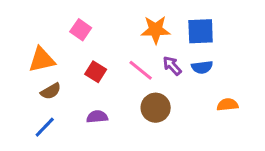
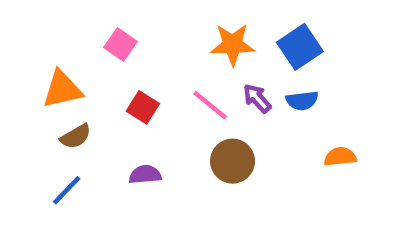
blue square: (201, 31) -> (300, 47), turned -32

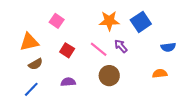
blue semicircle: (302, 101) -> (168, 47), moved

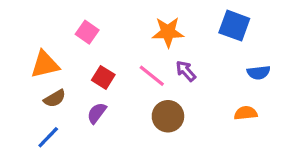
blue square: (141, 22) -> (234, 26), moved, turned -36
purple semicircle: (68, 82) -> (97, 113), moved, turned -48

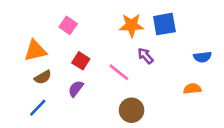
blue square: (234, 26) -> (164, 24), moved, turned -30
pink line: (152, 76) -> (119, 72), moved
brown circle: (168, 116) -> (132, 110), moved

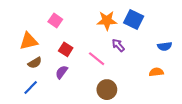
blue square: (164, 24) -> (134, 20), turned 36

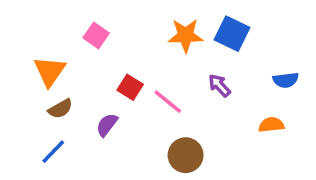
orange triangle: (29, 41) -> (50, 71), turned -42
purple arrow: (118, 45) -> (220, 85), moved
red square: (66, 49) -> (130, 87), moved

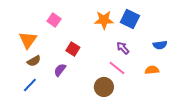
pink line: (168, 102) -> (117, 68), moved

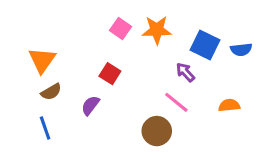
blue square: (130, 19) -> (205, 45), moved
pink square: (54, 20) -> (121, 28), moved
blue semicircle: (160, 45) -> (241, 50), moved
blue line: (30, 85) -> (45, 128), turned -63

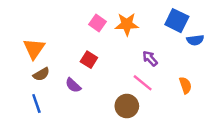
blue square: (205, 45) -> (177, 21), moved
purple semicircle: (90, 105) -> (73, 85), turned -84
orange semicircle: (229, 105) -> (185, 85), turned 77

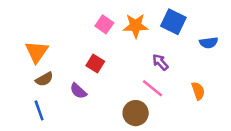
blue square: (177, 21) -> (173, 22), moved

